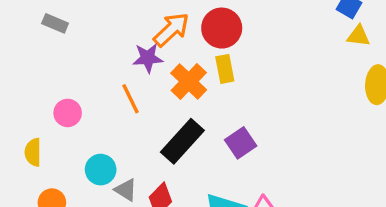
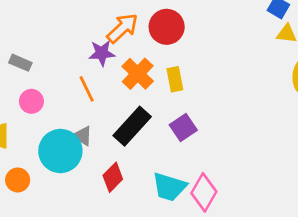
gray rectangle: (55, 23) -> (20, 63), moved
yellow rectangle: (225, 69) -> (175, 79), moved
cyan circle: (101, 170) -> (60, 151), size x1.6
gray triangle: (126, 190) -> (82, 136), moved

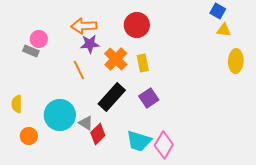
orange arrow: (122, 28) -> (84, 26), moved, turned -140
pink circle: (31, 101) -> (39, 39), moved
gray triangle: (82, 136) -> (86, 123), moved

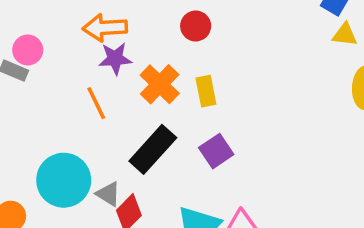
red circle: (137, 25) -> (196, 26), size x0.7

